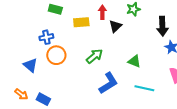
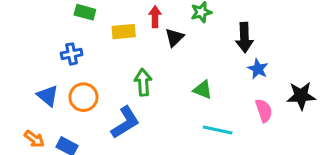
orange circle: (56, 55) -> (83, 97), moved
green arrow: (94, 56) -> (143, 82), turned -54
blue L-shape: (108, 83) -> (125, 123), moved

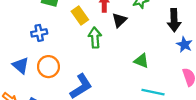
yellow rectangle: (124, 32) -> (80, 15), turned 60
green arrow: (143, 82) -> (95, 38), moved

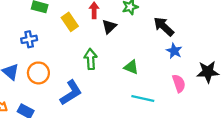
black arrow: (174, 20) -> (164, 27), turned 135
green arrow: (95, 38) -> (91, 59), moved

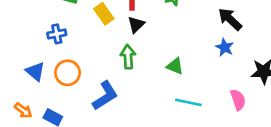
black triangle: (109, 27) -> (136, 25), moved
black arrow: (164, 27) -> (230, 19), moved
pink semicircle: (179, 83) -> (238, 100), moved

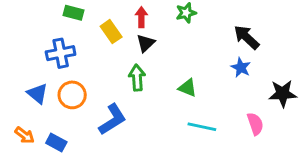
blue cross: (57, 34) -> (61, 53), size x1.4

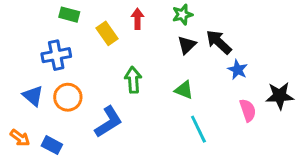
black arrow: (247, 37) -> (219, 42), moved
black triangle: (146, 43) -> (187, 45), moved
pink semicircle: (255, 124) -> (248, 110), moved
cyan line: (202, 127) -> (198, 129), turned 52

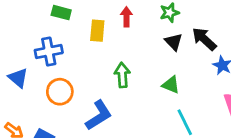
yellow rectangle: (107, 33) -> (97, 31), turned 40
black triangle: (187, 45) -> (174, 42), turned -30
blue triangle: (33, 96) -> (18, 78), moved

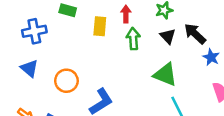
blue cross: (49, 51) -> (34, 31), moved
green arrow: (122, 75) -> (133, 39), moved
green triangle: (171, 85) -> (165, 75), size x1.5

